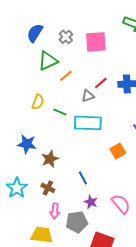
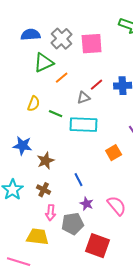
blue semicircle: (35, 33) -> (31, 35), turned 54
gray cross: (66, 37) -> (62, 39), size x1.5

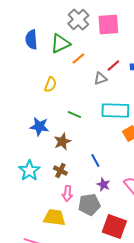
blue semicircle: (31, 35) -> (31, 40), moved, turned -90
green line: (56, 114) -> (74, 115), moved
cyan rectangle: (84, 125) -> (115, 111), moved

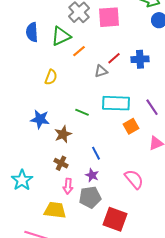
green line: (74, 115) -> (82, 112), moved
cyan star: (29, 171) -> (22, 180), moved
purple star: (103, 185) -> (92, 175), moved

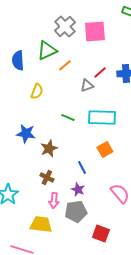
blue semicircle: (32, 32) -> (18, 60), moved
green line: (82, 112) -> (68, 117), moved
orange square: (131, 126) -> (105, 149), moved
red square: (115, 219) -> (101, 233), size x0.7

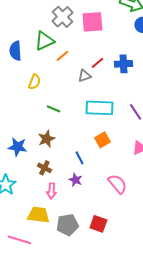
green line: (68, 117) -> (53, 109), moved
blue star: (26, 133) -> (17, 147), moved
gray pentagon: (76, 211) -> (67, 225), moved

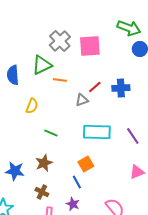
orange line: (62, 56) -> (60, 80), turned 48
orange square: (102, 140) -> (86, 164), moved

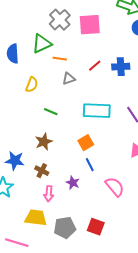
gray triangle: (82, 100) -> (69, 79), moved
blue star: (15, 171) -> (15, 161), moved
blue line: (77, 182) -> (90, 165), moved

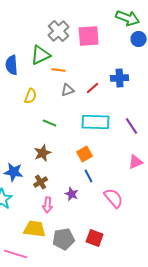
red line: (95, 66) -> (93, 88), moved
brown cross: (42, 171) -> (41, 182), turned 32

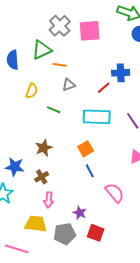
red line: (93, 88) -> (104, 88), moved
green line: (50, 123) -> (54, 110), moved
purple star: (72, 194) -> (80, 213), moved

